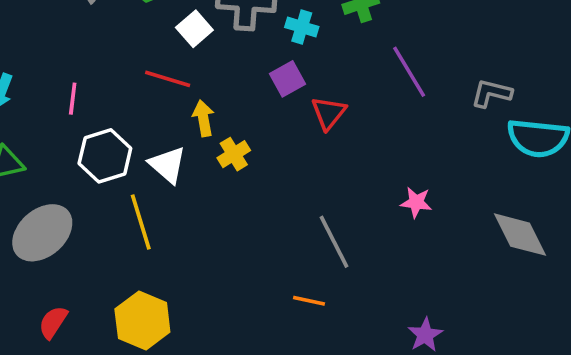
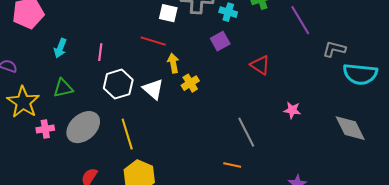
white square: (194, 29) -> (168, 13), turned -36
purple line: (409, 72) -> (300, 20), moved
red triangle: (329, 113) -> (260, 65), moved, turned -35
yellow line: (141, 222) -> (127, 134), moved

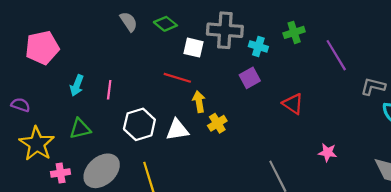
pink line: (100, 52) -> (109, 90), moved
white triangle: (153, 89) -> (177, 130), turned -50

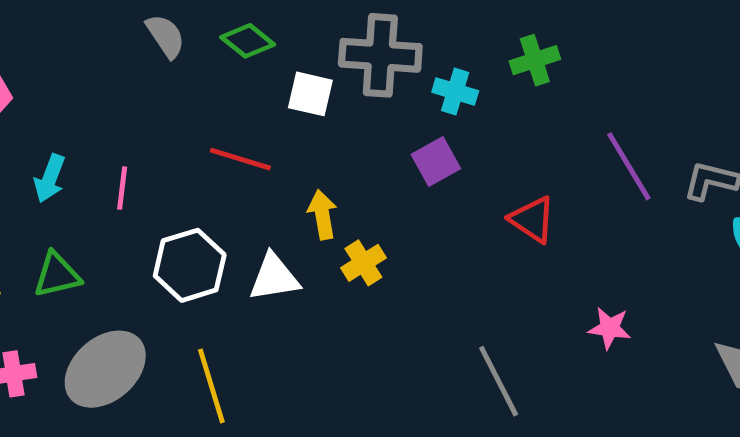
purple line: (336, 55) -> (629, 166), moved
red line: (177, 78) -> (240, 159), moved

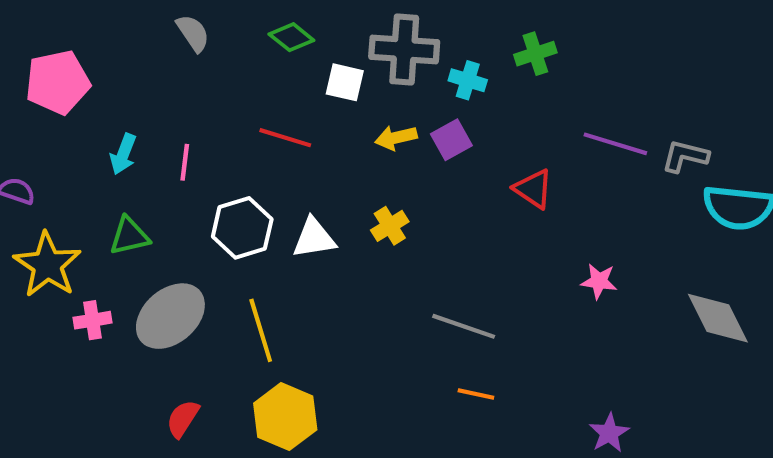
gray semicircle: (166, 36) -> (193, 33), moved
purple line: (629, 166) -> (615, 144), turned -42
yellow arrow: (322, 215) -> (396, 138), moved, turned -93
gray line: (499, 381) -> (464, 326), moved, turned -44

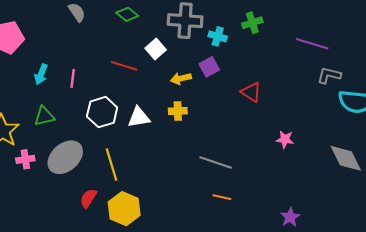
white square: (345, 82) -> (156, 49), moved, turned 36
yellow arrow: (396, 138) -> (181, 78), moved
purple line: (615, 144) -> (312, 44), moved
yellow cross: (390, 226) -> (178, 111), turned 30
red semicircle: (183, 419) -> (88, 198), moved

